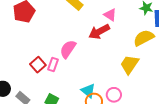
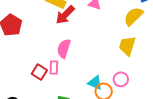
red arrow: (99, 32) -> (65, 15), moved

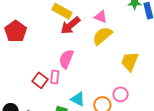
yellow semicircle: (133, 16) -> (102, 36), moved
cyan triangle: (95, 83) -> (78, 99), moved

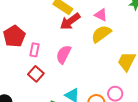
red pentagon: (16, 31) -> (14, 36), moved
pink rectangle: (55, 77) -> (34, 50), moved

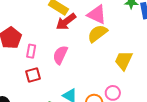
pink triangle: (101, 15) -> (97, 15), size x1.5
red square: (36, 74) -> (33, 75), turned 35

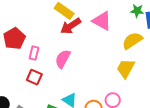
yellow semicircle: (97, 33) -> (132, 41), moved
red square: (33, 75) -> (34, 77), turned 35

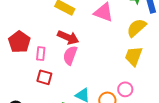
red arrow: (71, 26) -> (68, 37), moved, turned -115

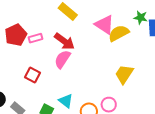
yellow semicircle: (136, 28) -> (119, 33), moved
pink rectangle: (41, 54) -> (36, 38), moved, turned 56

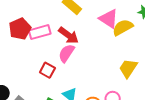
pink rectangle: (36, 38) -> (40, 32), size x1.5
red square: (33, 75) -> (47, 70), moved

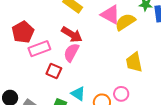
pink rectangle: (40, 32) -> (39, 49), moved
yellow trapezoid: (128, 68) -> (134, 62), turned -40

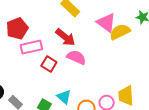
pink semicircle: (71, 52) -> (76, 57), moved, turned 78
yellow trapezoid: (134, 62) -> (126, 96), moved
red square: (54, 71) -> (49, 64), moved

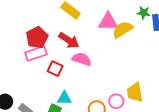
pink triangle: (106, 23) -> (108, 22), turned -30
red pentagon: (17, 29) -> (37, 37), moved
cyan triangle: (64, 97) -> (64, 98), moved, turned -35

